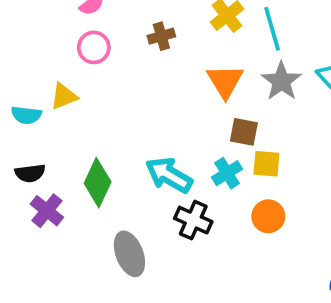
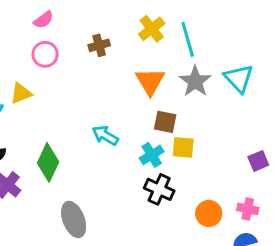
cyan arrow: (169, 175) -> (105, 135), moved, size x0.7
orange circle: (268, 216) -> (209, 213), moved
black cross: (193, 220) -> (159, 189), moved

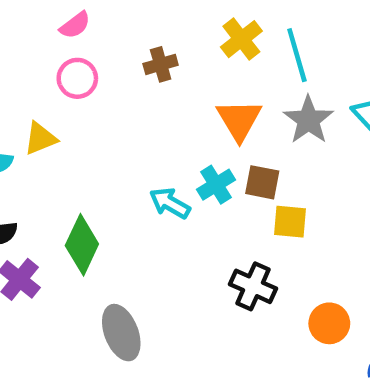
cyan cross: (152, 155) -> (216, 185), moved

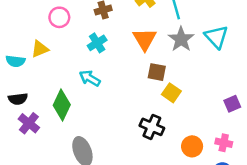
cyan cross: (216, 185) -> (97, 43), moved
cyan arrow: (170, 203) -> (90, 78), moved
yellow square: (290, 222) -> (171, 93), turned 30

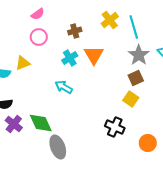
orange triangle: (145, 39) -> (94, 55), moved
brown square: (157, 72) -> (136, 78), moved, turned -35
green diamond: (62, 105) -> (41, 123), moved, turned -50

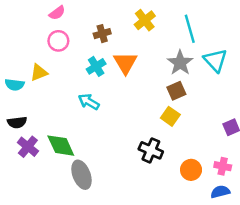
cyan line: (134, 27) -> (190, 29), moved

